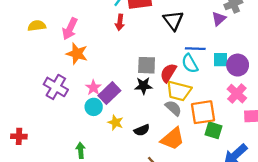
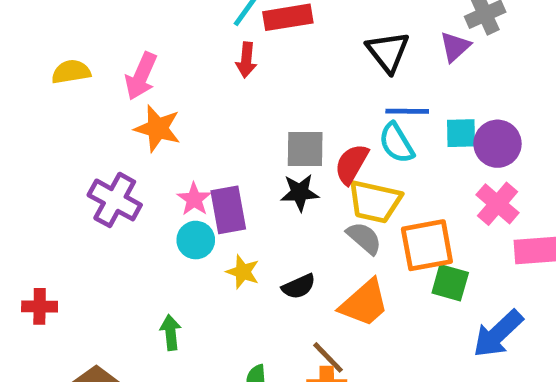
black triangle: (173, 20) -> (388, 52), moved
purple rectangle: (109, 93) -> (228, 210), turned -55

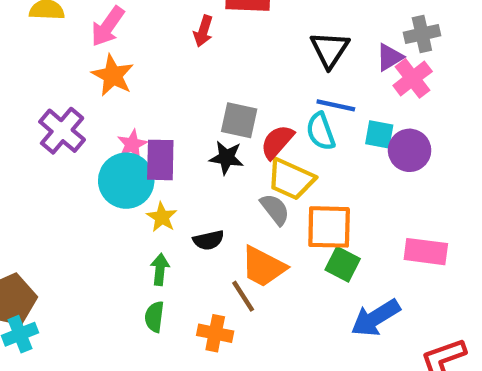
pink cross: (498, 204) -> (413, 78), moved
cyan circle: (196, 240) -> (126, 181), size x1.6
orange trapezoid: (364, 303) -> (263, 267), turned 57
green arrow: (171, 332) -> (160, 269), moved
brown line: (328, 357) -> (243, 296), moved

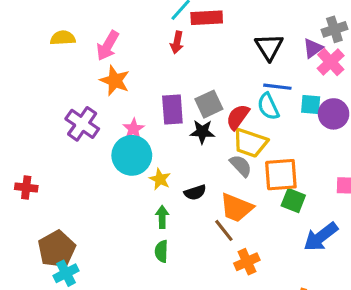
gray square: (239, 120) -> (209, 104), turned -32
purple rectangle: (160, 160) -> (172, 109), moved
orange cross: (215, 333) -> (247, 262), moved, turned -30

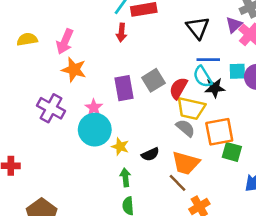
black star: (202, 132) -> (215, 88), moved

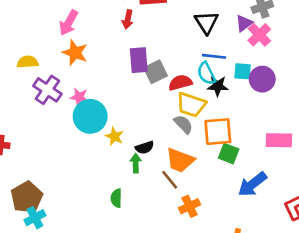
yellow semicircle: (27, 39) -> (28, 62), moved
purple rectangle: (124, 88) -> (139, 60), moved
red semicircle: (178, 88) -> (180, 83), turned 40
pink star: (94, 108) -> (79, 97), moved, turned -30
green arrow: (125, 177) -> (136, 163), moved

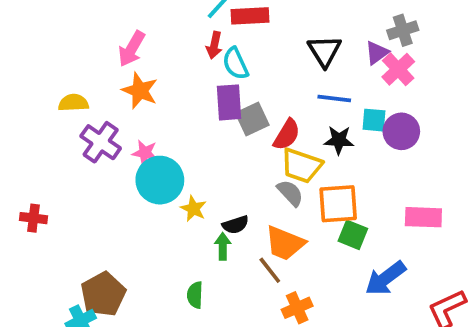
cyan semicircle: (206, 73) -> (235, 64), moved
red semicircle: (180, 83) -> (287, 135), turned 135
brown pentagon: (27, 197) -> (103, 294), moved

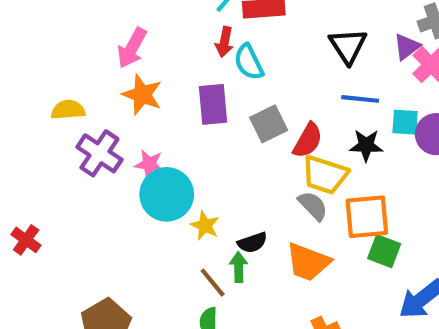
purple rectangle: (229, 102) -> (213, 104), moved
red cross: (33, 218) -> (26, 240), turned 30
brown line: (270, 270) -> (213, 283), moved

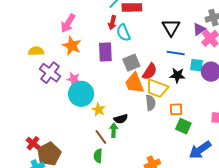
gray semicircle: (313, 206) -> (151, 103), turned 35
orange square: (367, 217) -> (176, 109), size x0.6
red cross: (26, 240) -> (33, 143), moved
orange trapezoid: (308, 262) -> (134, 83), moved, turned 45

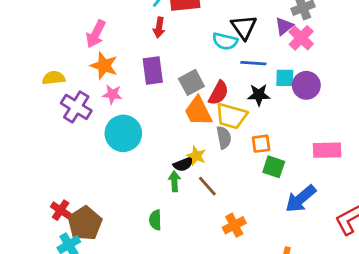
cyan semicircle: (123, 33) -> (225, 41), moved, turned -48
pink star: (74, 79) -> (112, 94), moved
yellow star: (99, 110) -> (196, 156), moved
brown line: (101, 137) -> (207, 186), moved

